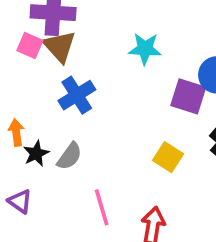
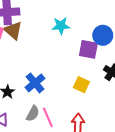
blue cross: (77, 95) -> (35, 83), moved
gray semicircle: (70, 156) -> (33, 114), moved

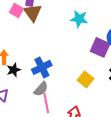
gray semicircle: (33, 114) -> (41, 89), moved

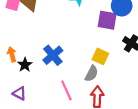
gray semicircle: (41, 89) -> (91, 74), moved

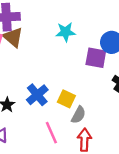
yellow square: (100, 56) -> (66, 99), moved

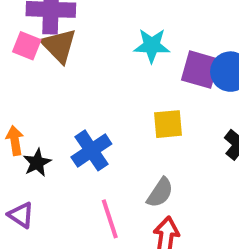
purple square: (96, 58) -> (200, 70), moved
yellow square: (66, 99) -> (168, 124), moved, turned -36

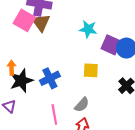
pink square: (27, 46) -> (24, 20), size x1.5
black star: (37, 163) -> (21, 81), size x1.6

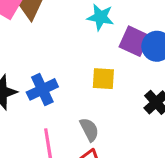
gray semicircle: (82, 105) -> (89, 130), turned -70

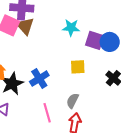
gray semicircle: (89, 130) -> (73, 101), turned -119

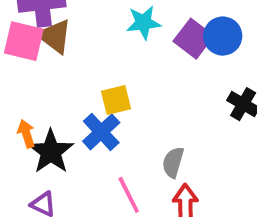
purple square: (95, 40) -> (193, 39), turned 30
yellow square: (78, 67) -> (116, 100), moved

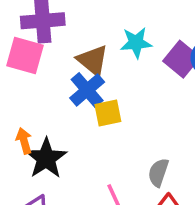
brown triangle: (55, 36) -> (93, 60), moved
blue cross: (101, 132) -> (87, 90), moved

